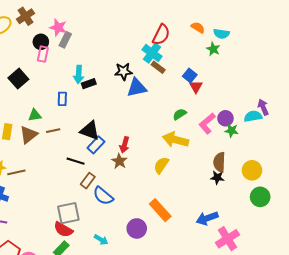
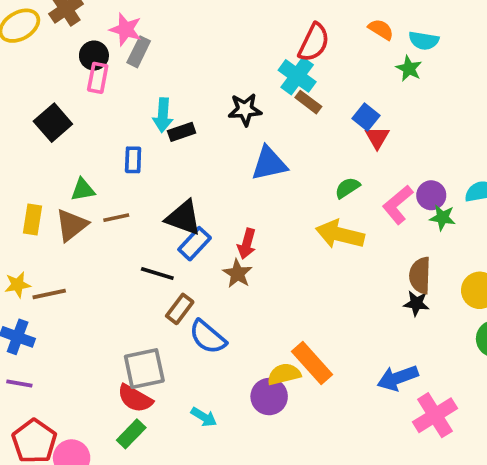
blue triangle: (137, 88) -> (269, 164), moved
yellow semicircle: (161, 165) -> (284, 374), moved, turned 42

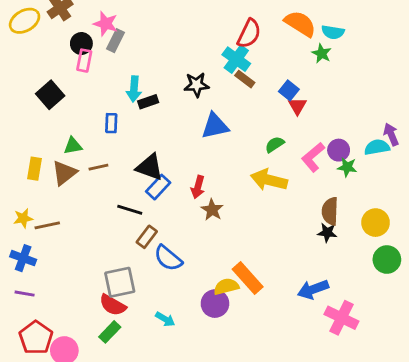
orange semicircle: (381, 29) -> (300, 24), size x1.6
brown star: (237, 274) -> (212, 210), moved
pink cross: (435, 415) -> (341, 318), turned -32

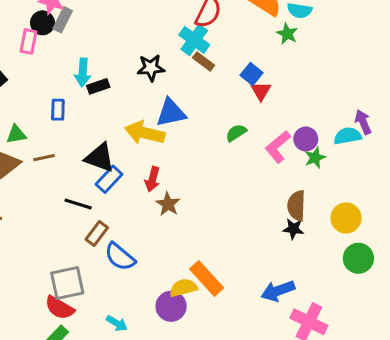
black circle: (81, 44) -> (42, 23), moved
green star: (347, 167) -> (315, 158), turned -30
yellow arrow: (269, 180) -> (145, 133), moved

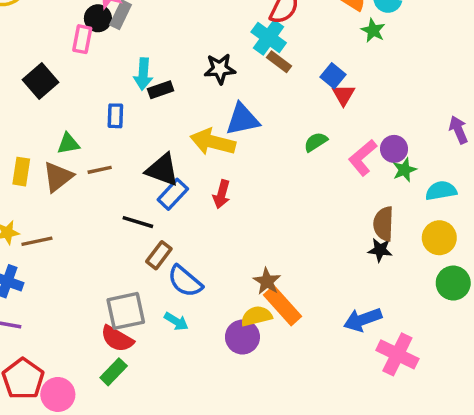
cyan semicircle: (348, 136) -> (441, 191), moved
brown star: (168, 204) -> (267, 281), moved
cyan arrow: (117, 323) -> (176, 321), moved

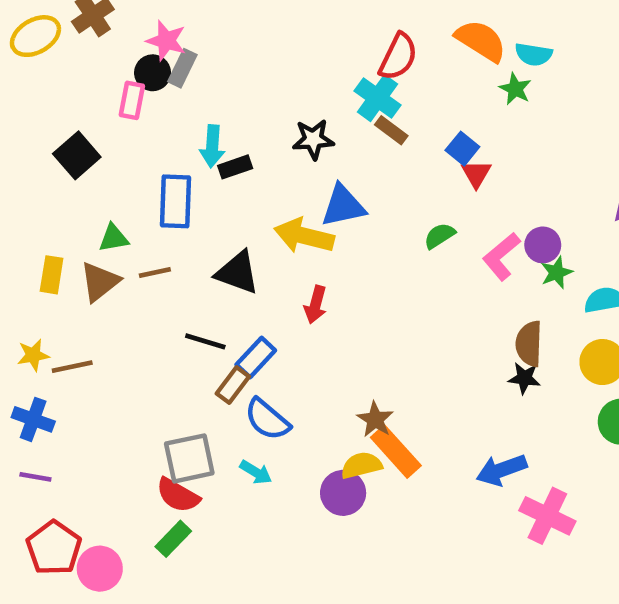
blue rectangle: (115, 116) -> (175, 201), size x1.6
blue rectangle: (173, 194) -> (256, 357), moved

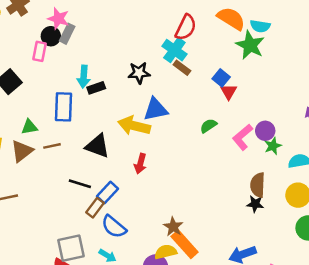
green star: (515, 89) -> (250, 45), size x1.6

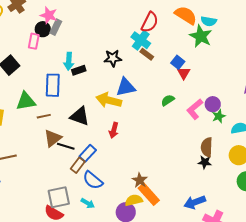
green triangle: (29, 127) -> (26, 101), size x1.5
brown triangle: (22, 151) -> (53, 138), moved

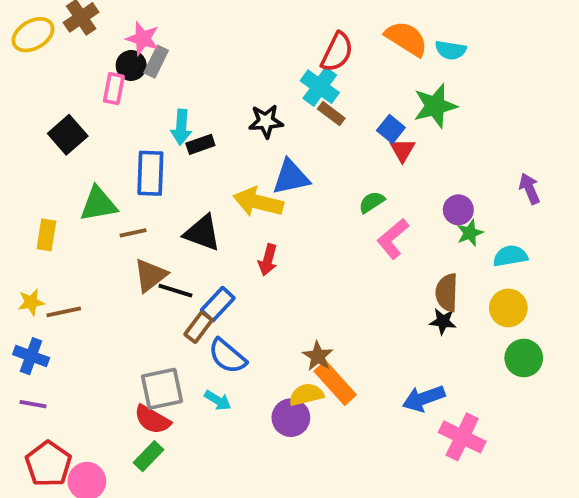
green star: (201, 36) -> (435, 106), moved, turned 30
pink L-shape: (195, 109) -> (393, 239), moved

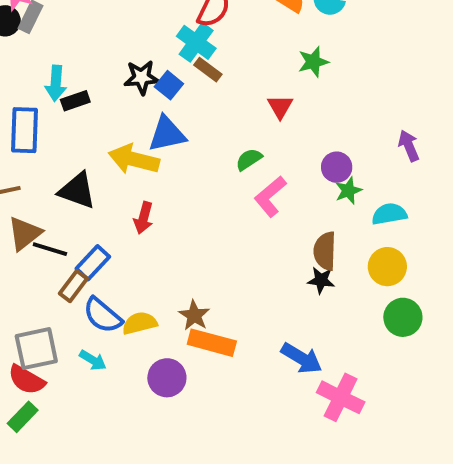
green star: (435, 106) -> (313, 62), size x0.7
blue square: (391, 129) -> (169, 85), moved
orange rectangle: (335, 383) -> (212, 343), turned -33
yellow semicircle: (306, 395) -> (140, 323), moved
blue arrow: (424, 398) -> (302, 358), turned -129

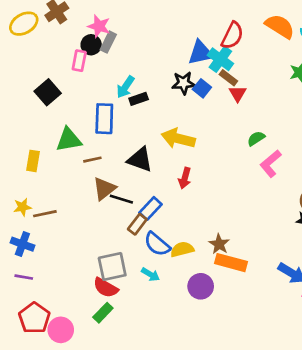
cyan arrow: (56, 83) -> (125, 87), turned 30
red triangle: (280, 107) -> (238, 94), moved
blue triangle: (167, 134) -> (201, 53), moved

